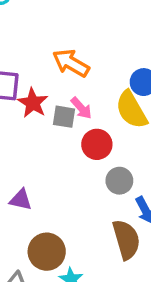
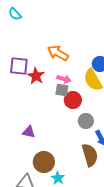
pink arrow: (81, 108) -> (64, 79), turned -32
gray square: (64, 117) -> (62, 90), moved

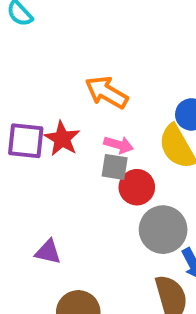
purple square: (19, 66) -> (26, 141), moved
gray circle: (86, 121) -> (163, 230), size x1.5

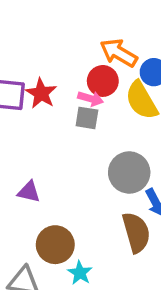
orange arrow: (107, 92) -> (119, 53), moved
red circle: (137, 187) -> (103, 81), moved

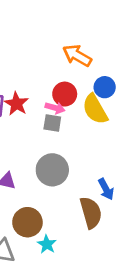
orange arrow: (119, 53) -> (77, 55), moved
gray circle: (129, 172) -> (52, 170), moved

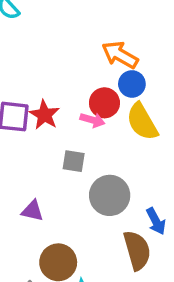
blue circle: (105, 87) -> (132, 84), moved
gray square: (52, 123) -> (74, 161), moved
gray circle: (52, 170) -> (110, 195), moved

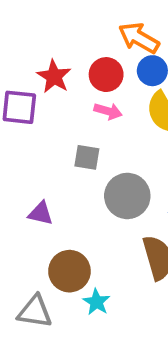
red circle: (104, 103) -> (106, 75), moved
red star: (44, 115) -> (54, 76), moved

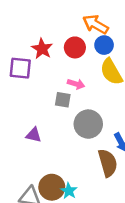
pink arrow: (108, 111) -> (76, 84), moved
brown circle: (69, 271) -> (52, 187), moved

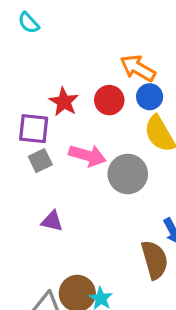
pink arrow: (76, 84) -> (87, 156), moved, size x1.5
gray square: (63, 100) -> (40, 161), moved, turned -35
gray circle: (88, 124) -> (128, 174), moved

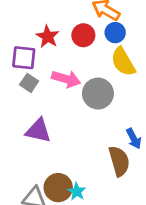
gray square: (40, 161) -> (29, 83), turned -30
purple triangle: (52, 221) -> (38, 131), size x1.5

